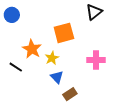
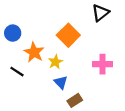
blue circle: (12, 15) -> (13, 33), moved
orange square: (64, 33) -> (68, 35), turned -30

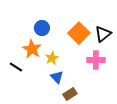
black triangle: (100, 13) -> (103, 34), moved
blue circle: (13, 33) -> (42, 28), moved
orange square: (68, 35) -> (79, 33), moved

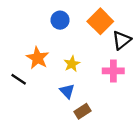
blue circle: (42, 28) -> (60, 20), moved
orange square: (79, 33) -> (100, 21), moved
yellow star: (52, 58) -> (72, 64), moved

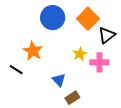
blue circle: (60, 20) -> (53, 18), size x1.5
yellow star: (72, 64) -> (80, 54), moved

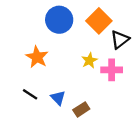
black line: (16, 70) -> (30, 94), moved
blue triangle: (59, 80) -> (58, 98), moved

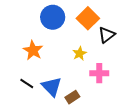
pink cross: (112, 70) -> (99, 73), moved
blue triangle: (58, 98) -> (52, 87), size x1.5

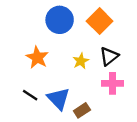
black triangle: (107, 35) -> (109, 56), moved
yellow star: (80, 54) -> (81, 61), moved

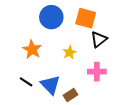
orange square: (100, 21) -> (86, 18), turned -30
black triangle: (109, 56) -> (99, 39), moved

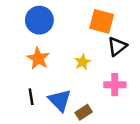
blue circle: (51, 17) -> (39, 20), moved
black line: (26, 82) -> (31, 97), turned 48

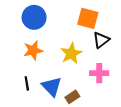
orange star: (38, 58) -> (33, 50), turned 30
yellow star: (82, 62) -> (71, 54), size x1.5

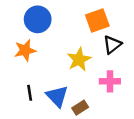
orange square: (88, 18) -> (97, 20), turned -35
orange star: (33, 50) -> (25, 50), moved

